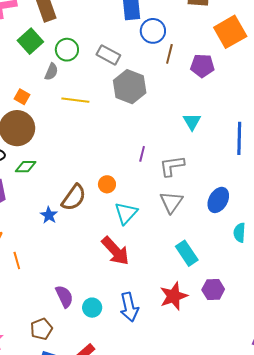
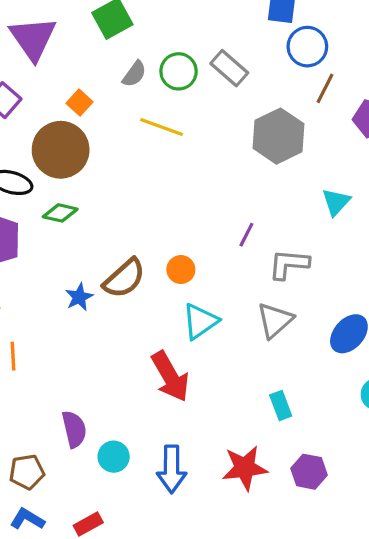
green circle: (67, 50) -> (179, 71), moved
gray hexagon: (130, 87) -> (278, 136), moved
cyan rectangle: (187, 253) -> (281, 406), size x0.7

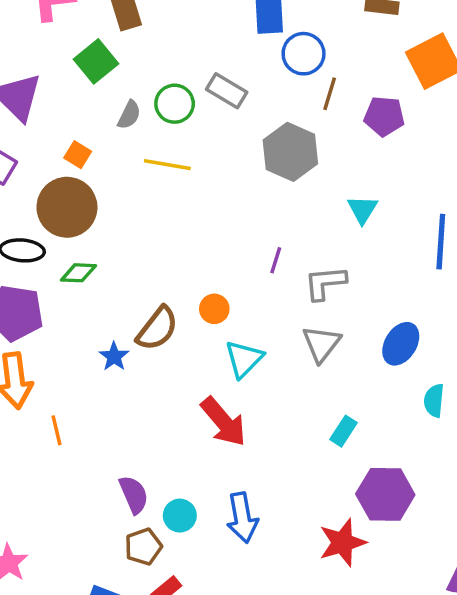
cyan rectangle: (281, 406) -> (343, 431), turned 64
red star: (245, 468) -> (342, 543), moved
brown pentagon: (27, 472) -> (143, 547), moved
purple hexagon: (309, 472) -> (385, 494), size x1.5

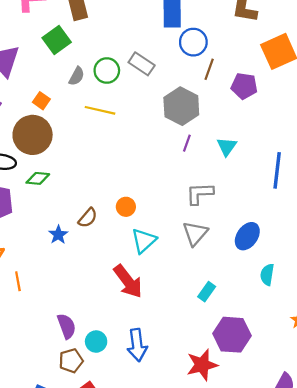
purple line: (276, 260) -> (187, 143), moved
brown semicircle: (157, 329) -> (88, 218), size x0.7

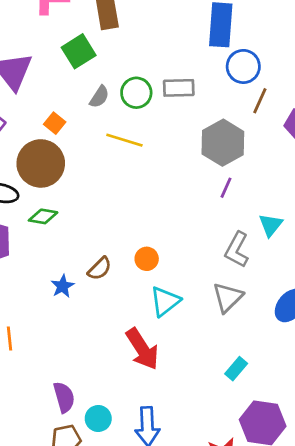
gray rectangle: (142, 64) -> (179, 88), turned -40
cyan triangle: (227, 147) -> (271, 225), moved
gray L-shape: (200, 194) -> (237, 250), turned -64

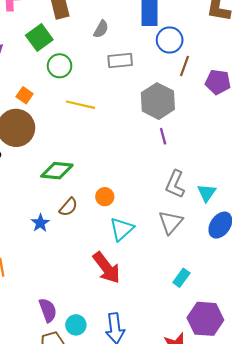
green circle: (136, 93) -> (60, 66), moved
gray semicircle: (99, 97) -> (101, 29), moved
purple line: (226, 188) -> (163, 136), turned -35
green diamond: (43, 216) -> (57, 171), moved, size x1.4
cyan triangle: (271, 225) -> (207, 193), moved

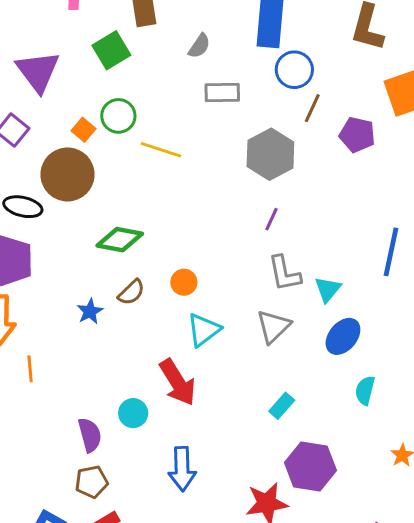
green circle: (60, 66) -> (118, 116), moved
purple line: (163, 136) -> (271, 219), moved, turned 35
gray L-shape: (175, 184) -> (284, 273), turned -40
cyan circle: (76, 325) -> (133, 413), moved

